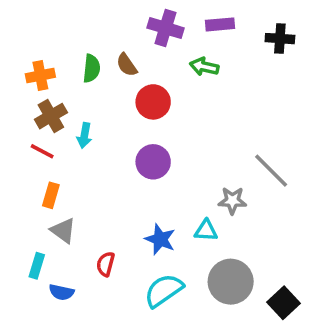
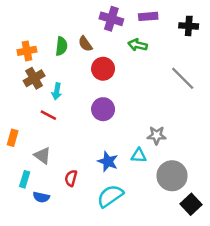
red line: (42, 151) -> (48, 115), moved
gray line: (271, 171) -> (183, 78), moved
orange rectangle: (51, 195) -> (13, 138), moved
gray circle: (231, 282) -> (172, 176), moved

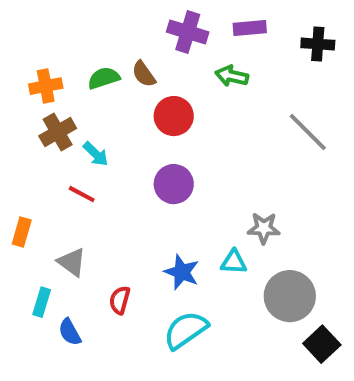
green semicircle: (61, 46) -> (104, 78), turned -114
cyan arrow: (57, 91) -> (96, 154), turned -56
blue semicircle: (41, 197) -> (70, 332), turned 49

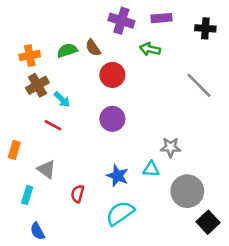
blue semicircle: (70, 332) -> (37, 231), moved

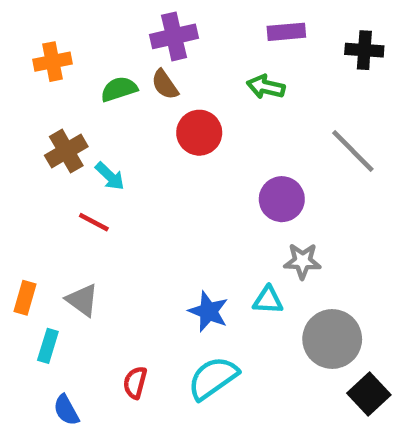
purple cross: (121, 21) -> (174, 36), moved, turned -30
orange cross: (30, 56) -> (53, 62), moved
purple circle: (112, 119) -> (282, 199), moved
orange rectangle: (14, 150) -> (25, 298), moved
red semicircle: (78, 194) -> (135, 383), moved

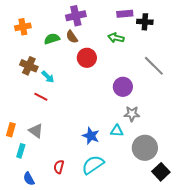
black cross: (364, 50) -> (145, 22), moved
brown cross: (66, 151) -> (29, 66), turned -36

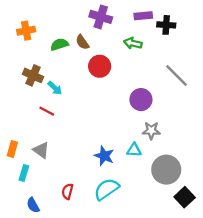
purple cross: (76, 16) -> (101, 17), moved, turned 30

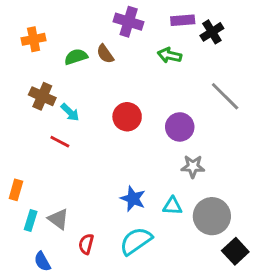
black cross: (166, 25) -> (212, 32), turned -36
red circle: (100, 66) -> (127, 117), moved
gray triangle: (41, 150) -> (58, 219), moved
cyan triangle: (134, 150) -> (172, 206), moved

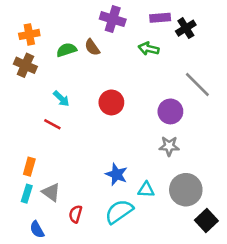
brown cross: (42, 96) -> (25, 65), moved
purple circle: (180, 127) -> (170, 111), moved
orange rectangle: (16, 190) -> (29, 167), moved
cyan triangle: (172, 206) -> (146, 190), moved

